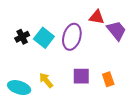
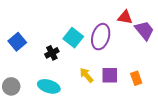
black cross: (22, 37) -> (52, 53), moved
yellow arrow: (46, 80) -> (86, 75), moved

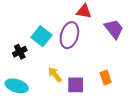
red triangle: (125, 17) -> (84, 11), moved
purple square: (110, 75) -> (76, 85), moved

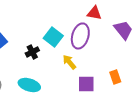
yellow arrow: (55, 74) -> (69, 62), moved

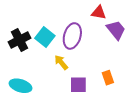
red triangle: (94, 13) -> (99, 13), moved
black cross: (32, 52) -> (19, 40), moved, size x1.5

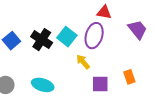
red triangle: (99, 13) -> (104, 12), moved
black cross: (19, 40) -> (42, 40), turned -30

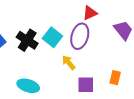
red triangle: (104, 12) -> (90, 13), turned -35
orange rectangle: (129, 77) -> (115, 78), turned 32

